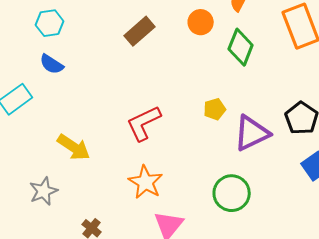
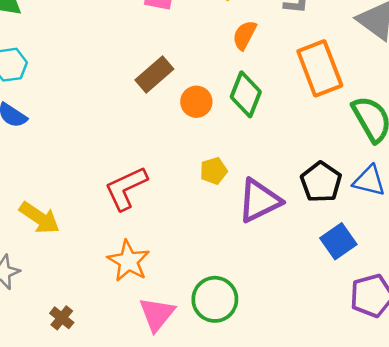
orange circle: (201, 22) -> (196, 102), moved
brown rectangle: (140, 31) -> (154, 75), moved
green circle: (232, 193) -> (215, 299), moved

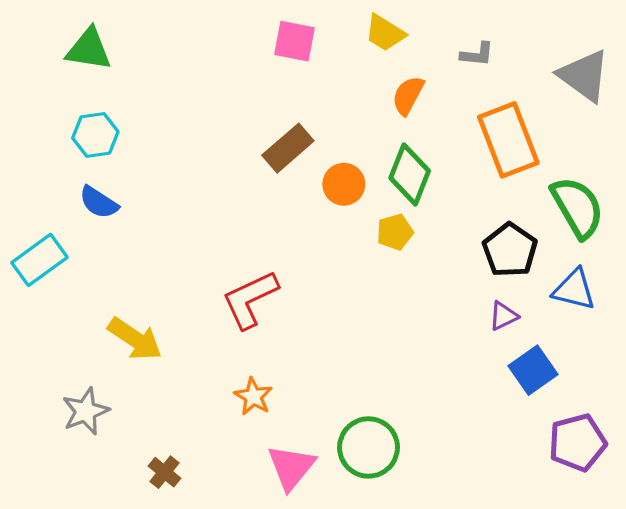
yellow pentagon: (214, 171) -> (395, 232), moved
black pentagon: (321, 182) -> (510, 250), moved
purple triangle: (259, 201) -> (503, 316), moved, size x0.5
orange star: (128, 261) -> (253, 396), size x0.7

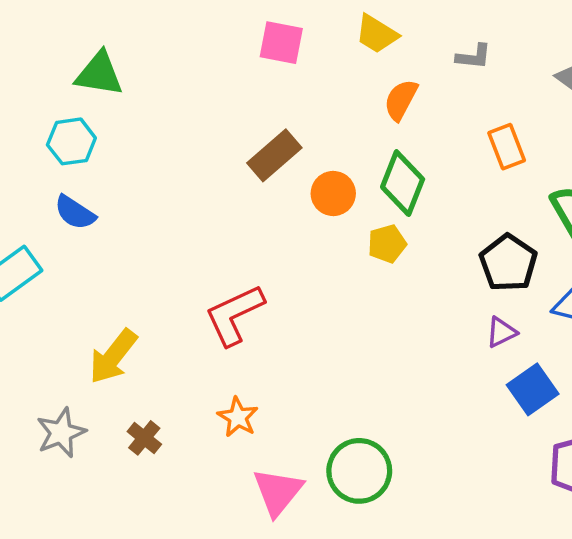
green triangle: (89, 49) -> (99, 74), moved
orange rectangle: (508, 140) -> (507, 147), size x0.6
yellow arrow: (135, 339) -> (113, 356), turned 94
brown cross: (165, 472) -> (144, 438), moved

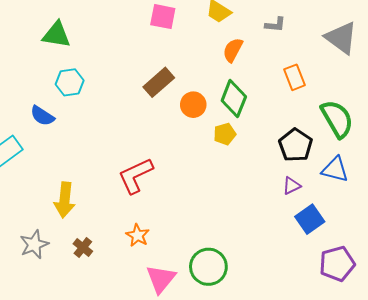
cyan hexagon: (71, 141) -> (70, 82), moved
yellow arrow: (113, 356) -> (65, 200), turned -32

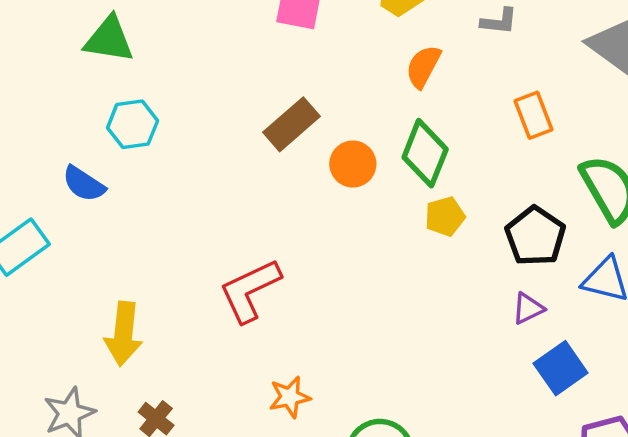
yellow pentagon: (225, 134) -> (445, 216), moved
orange star: (138, 235) -> (290, 397), moved, turned 30

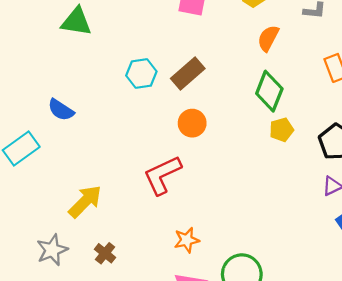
cyan hexagon: (133, 124) -> (141, 73), moved
orange circle: (353, 164) -> (192, 123), moved
yellow arrow: (124, 334) -> (85, 201), turned -141

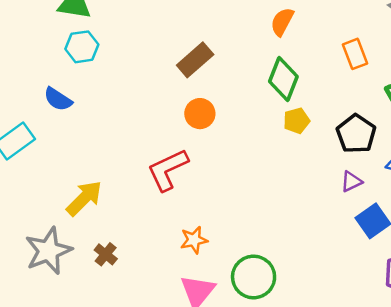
cyan hexagon: (141, 73) -> (82, 47), moved
gray star: (52, 250) -> (48, 251), size x1.4

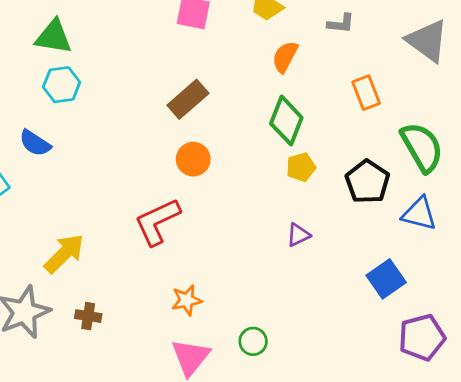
purple triangle: (351, 182) -> (298, 235), moved
brown cross: (106, 254) -> (88, 316), turned -30
green circle: (254, 277) -> (253, 341), size x0.6

